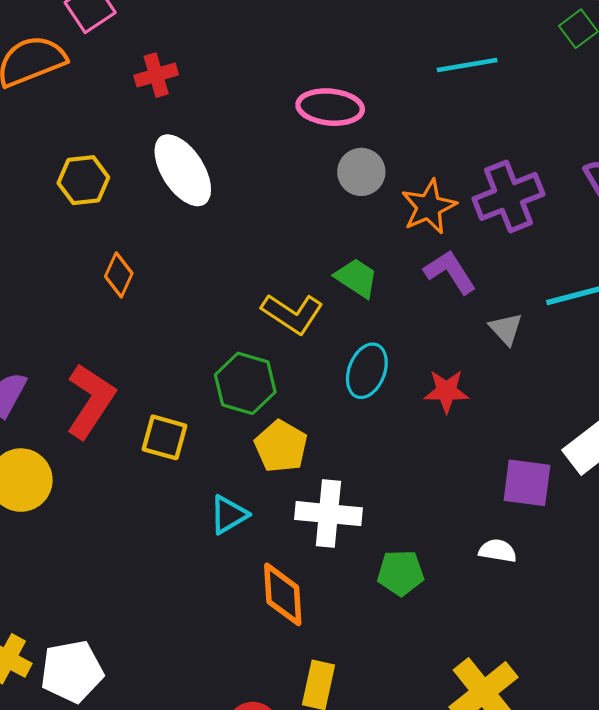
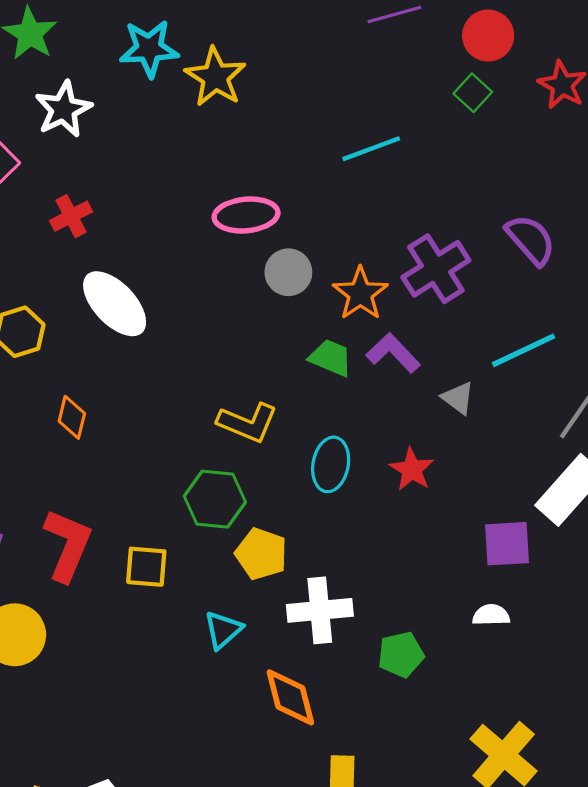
green trapezoid: (356, 278) -> (331, 358), moved
red star: (446, 391) -> (412, 469), turned -30

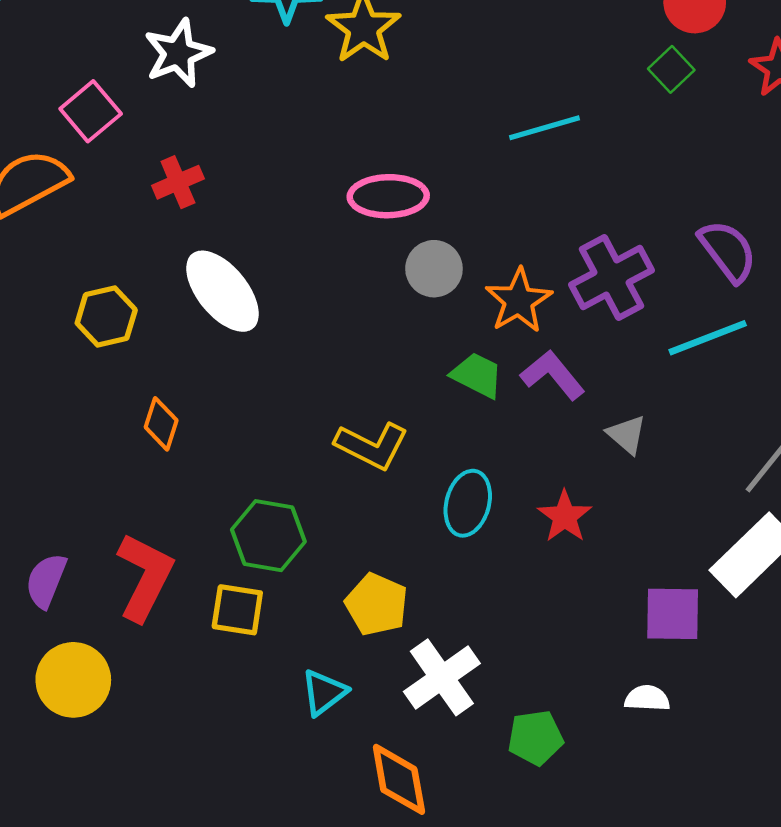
cyan line: (523, 350) -> (708, 338), moved
green hexagon: (215, 499) -> (268, 536), moved
white cross: (320, 610) -> (442, 677), turned -34

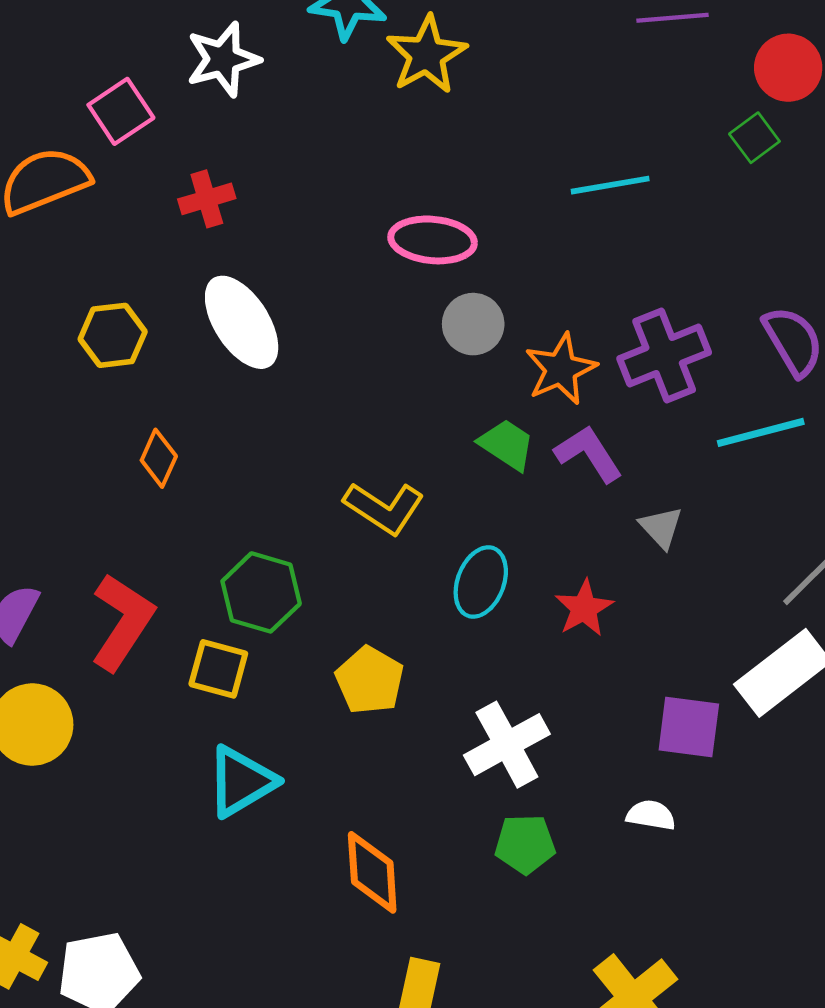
white cross: (442, 677) -> (507, 745), moved
cyan triangle: (324, 692) -> (241, 781), moved, size x1.4

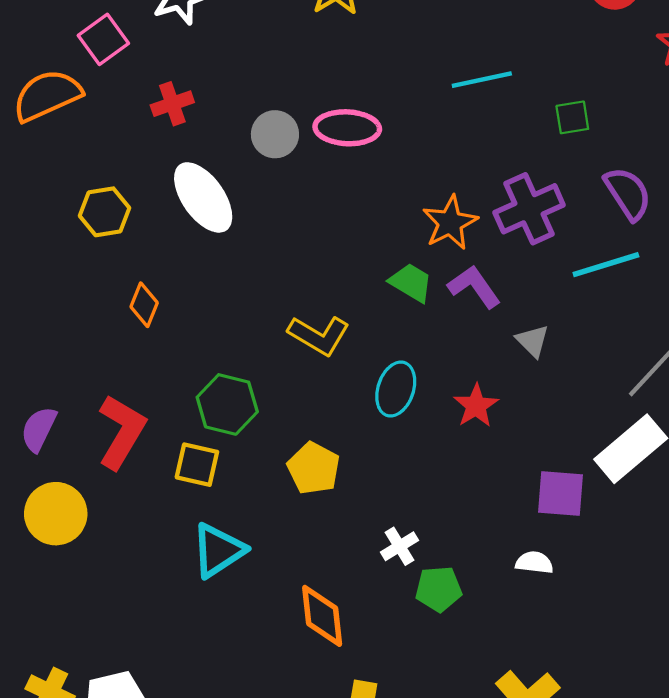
green square: (754, 138) -> (572, 117), moved, turned 30
gray circle: (473, 324) -> (275, 134), moved
white cross: (507, 745) -> (400, 546), moved, size x0.6

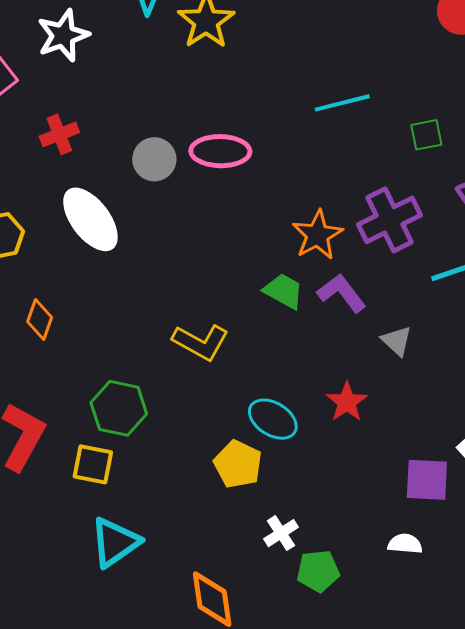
cyan ellipse: (396, 389) -> (273, 419), moved, turned -75
yellow pentagon: (314, 468) -> (238, 464), moved

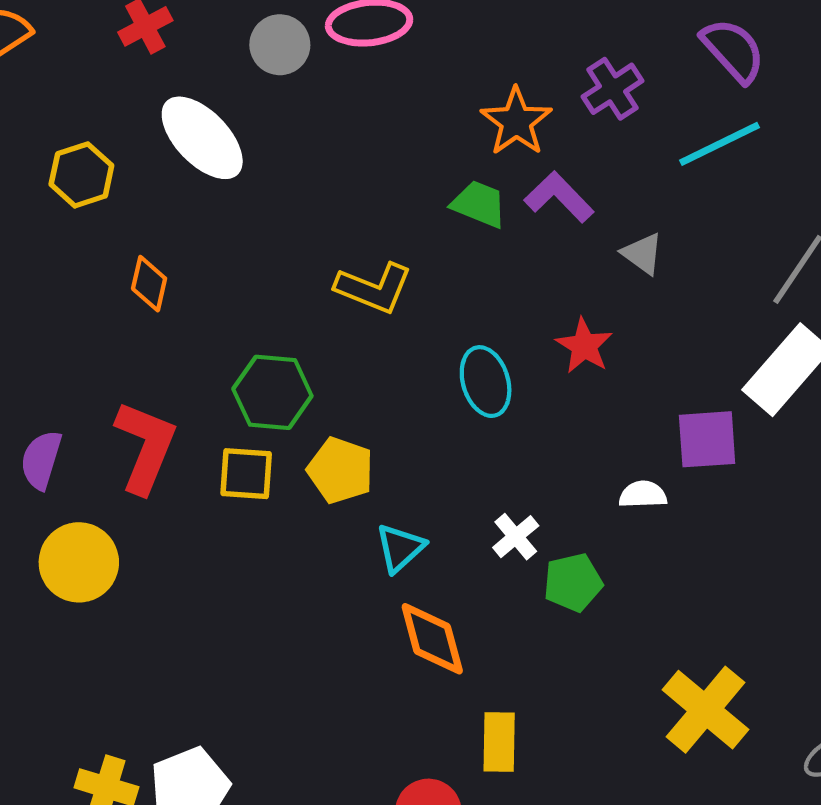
purple cross: (389, 220) -> (613, 89), size x0.7
cyan ellipse: (273, 419) -> (486, 382), turned 48
yellow pentagon: (238, 464) -> (340, 470), moved
cyan triangle: (115, 542) -> (400, 548), moved, size x0.7
white semicircle: (405, 544) -> (643, 495), moved

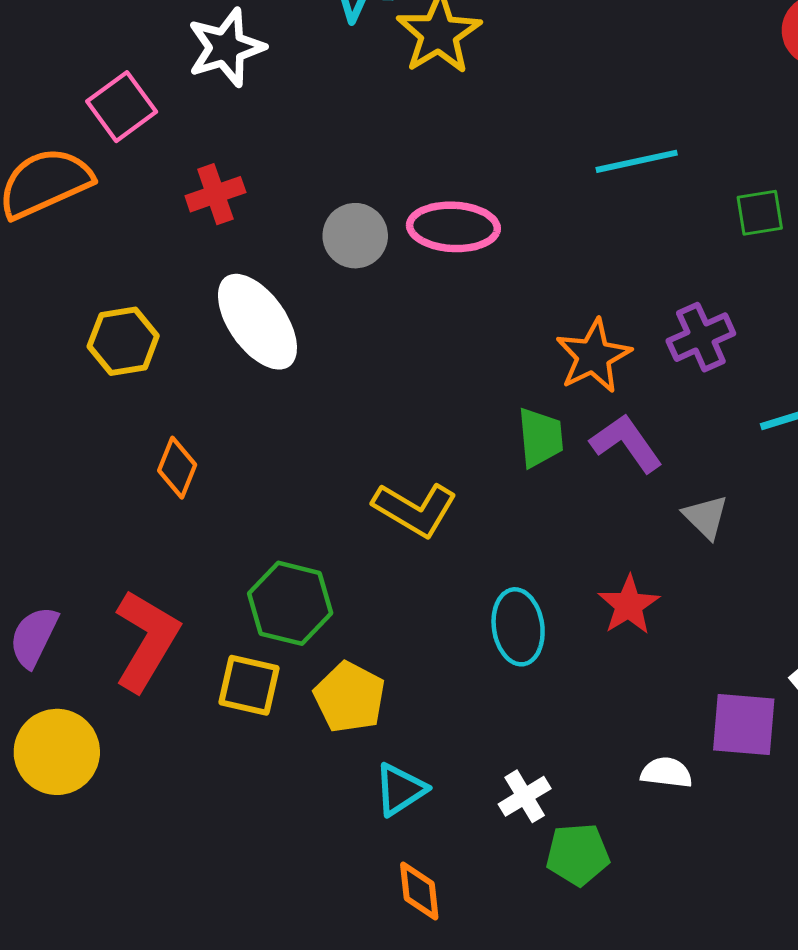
green trapezoid: (479, 204) -> (540, 437), turned 54
orange diamond: (432, 639) -> (419, 891), size x0.7

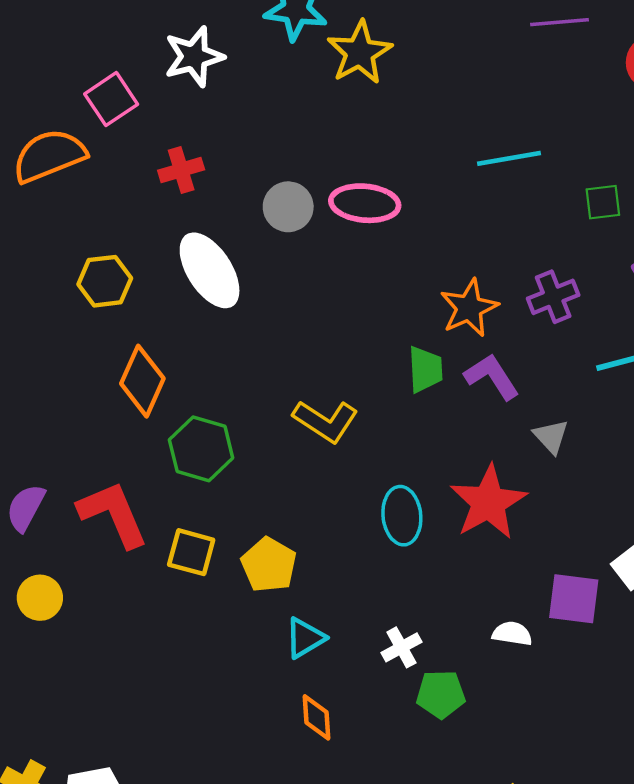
orange diamond: (177, 468) -> (142, 381), size x1.5
green hexagon: (290, 603) -> (201, 449), moved
red star: (629, 605) -> (488, 502), size x1.6
red L-shape: (146, 640) -> (113, 514), turned -56
yellow circle: (57, 752) -> (40, 598), size x0.7

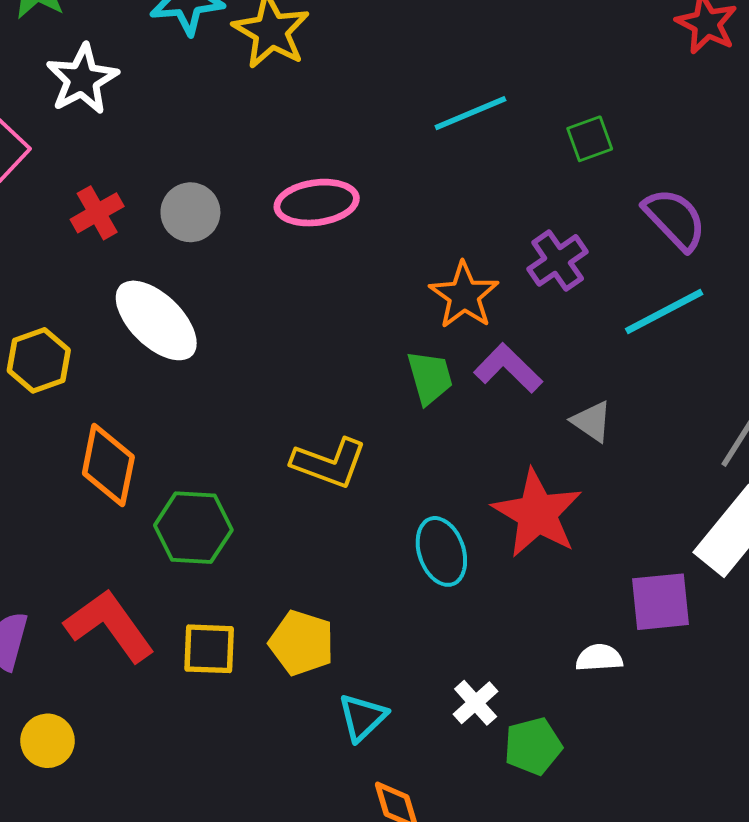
gray circle: (288, 207) -> (190, 212), moved

